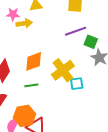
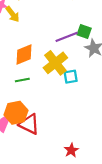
yellow arrow: (24, 23) -> (13, 14), turned 63
purple line: (76, 31) -> (67, 37), moved

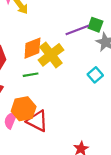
yellow cross: (55, 63) -> (51, 55), moved
cyan square: (71, 77) -> (95, 75), moved, turned -32

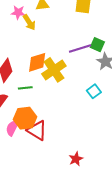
green line: (31, 75) -> (25, 88), moved

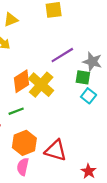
green square: (97, 45) -> (83, 77), moved
pink semicircle: (12, 128) -> (23, 167), moved
red triangle: (37, 130) -> (56, 150), moved

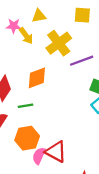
yellow cross: (41, 85) -> (59, 43), moved
pink semicircle: (23, 167) -> (39, 156), moved

